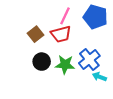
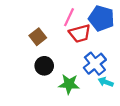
red trapezoid: (61, 34) -> (80, 33), moved
green star: (65, 65) -> (69, 84), moved

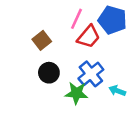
red trapezoid: (80, 33) -> (88, 37), turned -35
blue cross: (95, 64) -> (91, 74), moved

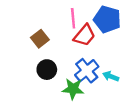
pink line: (77, 19) -> (73, 18), turned -30
cyan arrow: (117, 91) -> (111, 76), moved

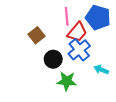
black circle: (47, 70) -> (53, 59), moved
blue cross: (87, 71) -> (79, 50), moved

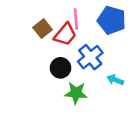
red trapezoid: (77, 32) -> (65, 35), moved
brown square: (36, 35) -> (43, 29), moved

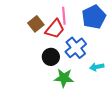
blue pentagon: (112, 20) -> (94, 17), turned 30
cyan arrow: (115, 80) -> (97, 67), turned -32

